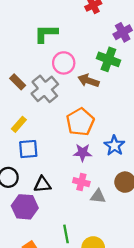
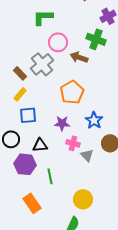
brown rectangle: (18, 82) -> (20, 73), moved
blue star: (114, 146) -> (94, 120), moved
purple star: (83, 153) -> (62, 123), moved
gray triangle: (98, 196) -> (87, 155), turned 40
green line: (66, 234) -> (50, 176), moved

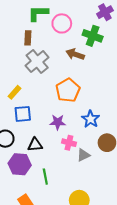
pink circle: (58, 42) -> (62, 23), moved
brown rectangle: (20, 73) -> (28, 38), moved, turned 48
gray triangle: (87, 155) -> (83, 155), turned 48

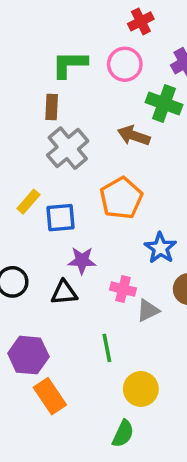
pink circle: (62, 23) -> (125, 64), moved
blue square: (23, 114) -> (61, 218), moved
purple star: (58, 122) -> (82, 260), moved
purple hexagon: (20, 164) -> (28, 355), moved
green line: (45, 177) -> (107, 348), moved

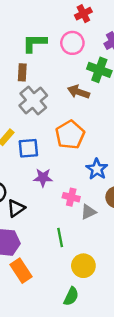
black triangle: (64, 293) -> (16, 208), moved, turned -30

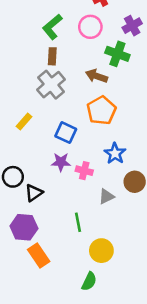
green L-shape: (34, 43) -> (52, 27), turned -40
brown rectangle: (22, 72) -> (52, 56), moved
orange pentagon: (70, 135) -> (101, 110), moved
blue square: (28, 148) -> (66, 133), moved, turned 30
pink cross: (71, 197) -> (84, 171), moved

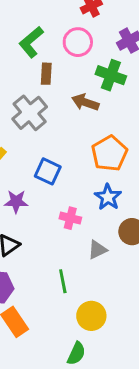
brown rectangle: (52, 56) -> (46, 74), moved
orange pentagon: (101, 110) -> (109, 153), moved
purple star: (61, 162) -> (16, 202), moved

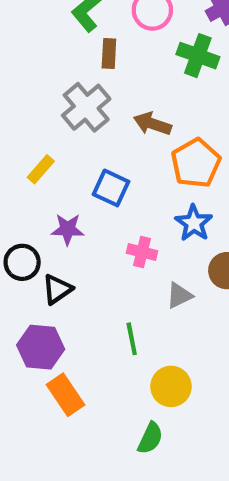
brown arrow: (85, 102) -> (152, 124), moved

